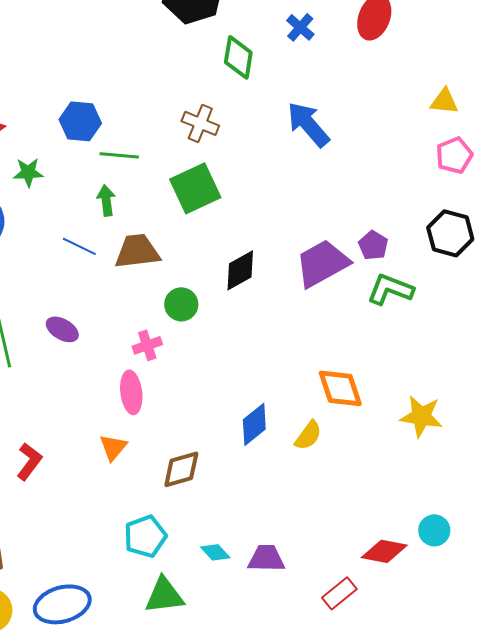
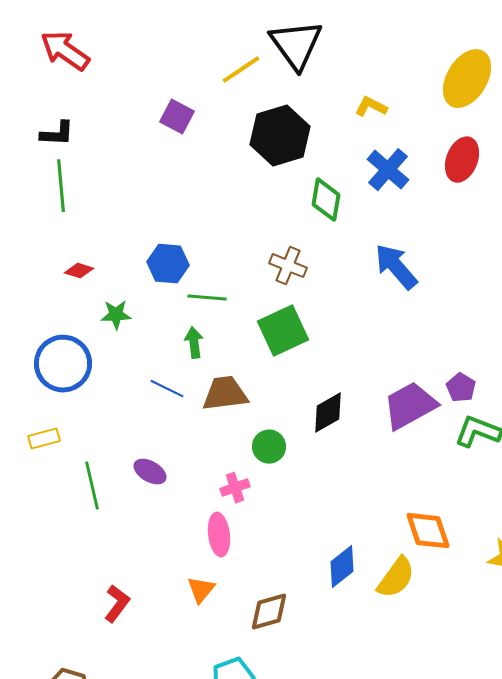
blue cross: (300, 27) -> (388, 170), size x1.5
yellow semicircle: (308, 435) -> (396, 578), size x1.4

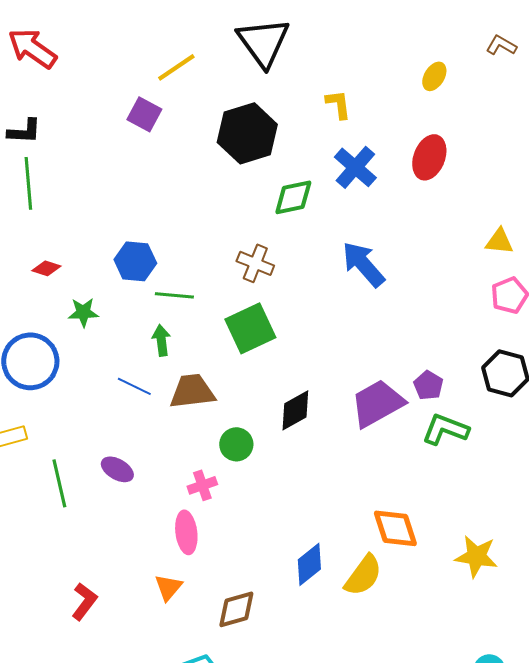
yellow line: (241, 70) -> (176, 67), moved
yellow ellipse: (467, 79) -> (434, 76), size x0.5
yellow L-shape: (371, 107) -> (338, 104), turned 56
green diamond: (326, 200) -> (293, 197), turned 69

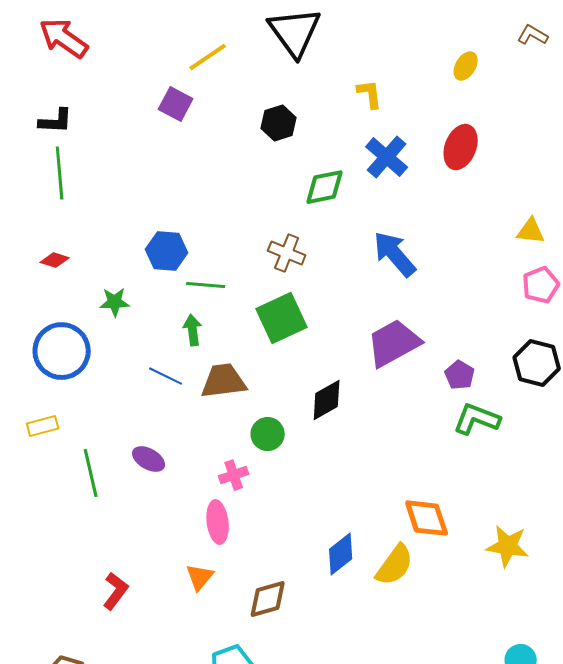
black hexagon: (247, 133) -> (279, 123), size x0.6
red diamond: (46, 268) -> (55, 260), moved
purple trapezoid: (377, 403) -> (394, 343), moved

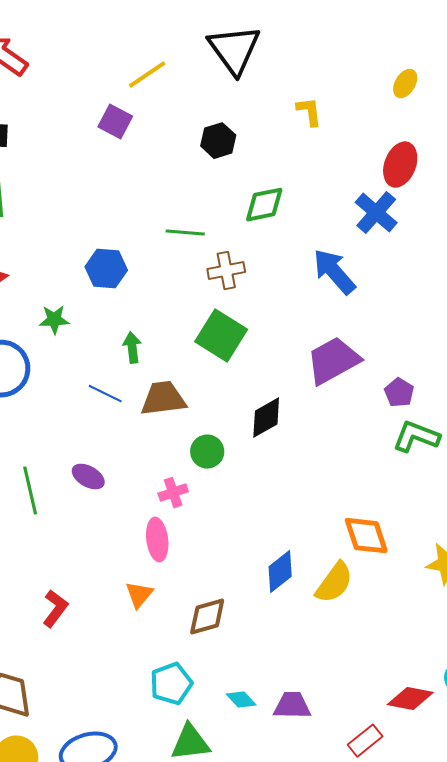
blue cross: (387, 157) -> (376, 213), moved
brown cross: (287, 253) -> (226, 271), turned -33
green line: (206, 285) -> (185, 233), moved
green square: (282, 318) -> (221, 336), turned -33

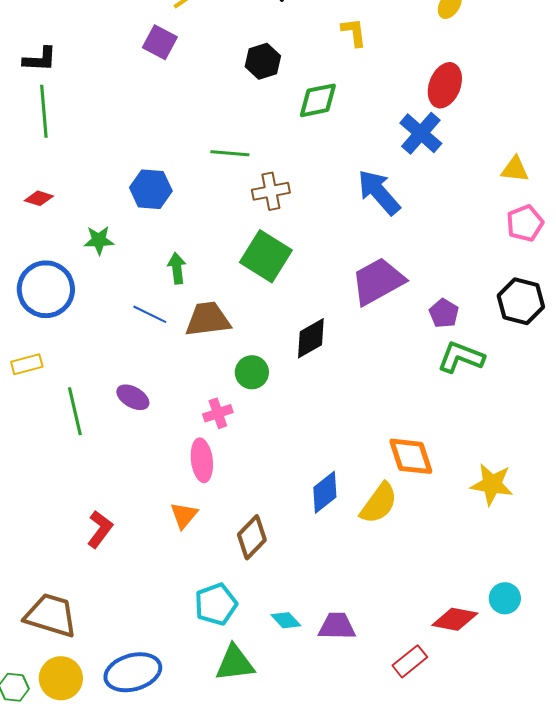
green diamond: (264, 205) -> (318, 100), moved
brown diamond: (207, 617) -> (252, 537), turned -30

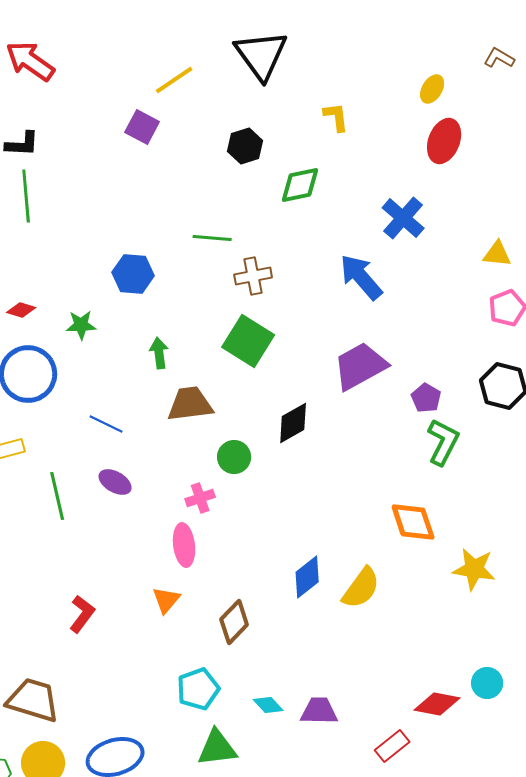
red ellipse: (445, 85) -> (444, 141), moved
red diamond: (39, 198) -> (21, 310), moved
blue line: (150, 314) -> (106, 424), moved
green L-shape: (461, 357) -> (443, 442), turned 96
orange diamond: (411, 456) -> (413, 522), moved

